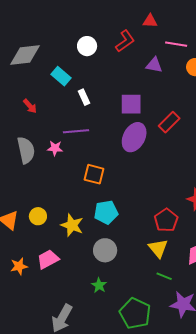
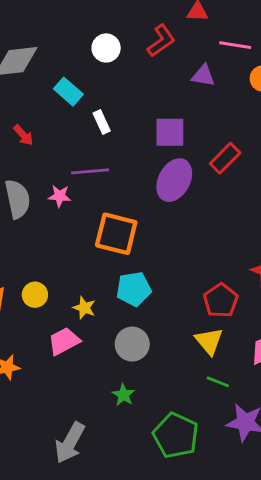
orange square: (94, 174) -> (116, 234), size x1.4
yellow star: (72, 225) -> (84, 308), size x0.7
pink trapezoid: (48, 259) -> (64, 341), moved

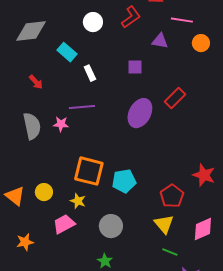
purple square: (170, 132) -> (135, 67), moved, size x0.7
orange square: (116, 234) -> (89, 171), moved
cyan pentagon: (134, 289) -> (124, 181), moved

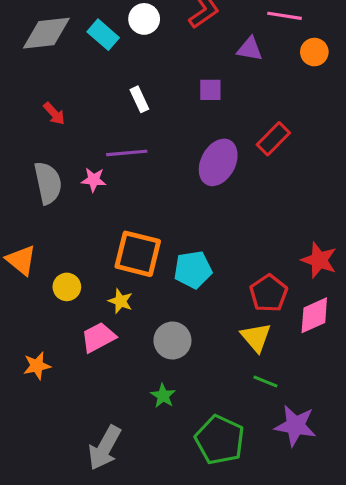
cyan rectangle: (67, 52) -> (103, 35), moved
orange triangle: (15, 196) -> (21, 260), moved
pink diamond: (203, 229) -> (314, 315), moved

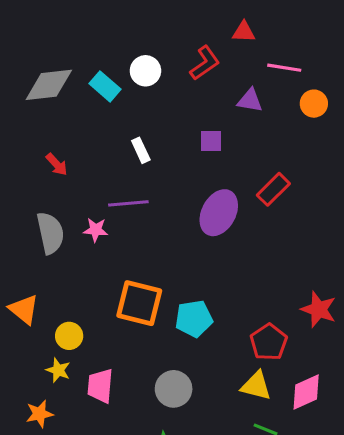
yellow star: (120, 301) -> (58, 370), moved
pink diamond: (314, 315) -> (306, 392), moved
pink trapezoid: (98, 337) -> (100, 386), turned -57
yellow triangle: (256, 337) -> (256, 386), turned -36

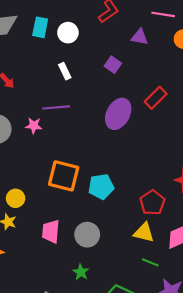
white circle: (145, 71) -> (68, 33), moved
cyan rectangle: (105, 86) -> (40, 27), turned 60
purple square: (211, 141) -> (113, 65), turned 35
pink trapezoid: (100, 386) -> (51, 231), moved

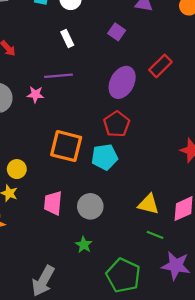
red pentagon: (152, 203) -> (117, 124), moved

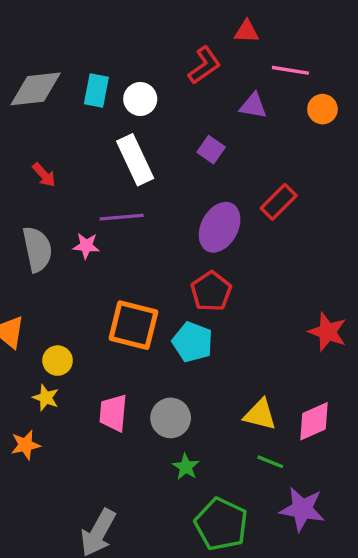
white rectangle: (67, 39) -> (135, 160), size x1.8
cyan pentagon: (105, 157) -> (193, 342), turned 30
green star: (84, 245) -> (186, 467), moved

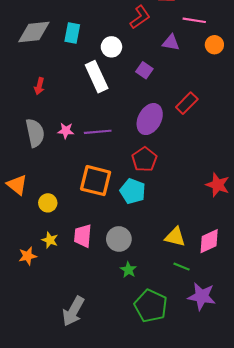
white circle: (140, 99) -> (111, 47), moved
red arrow: (44, 175) -> (39, 86), turned 56
purple line: (122, 217) -> (98, 132), moved
yellow star: (46, 398) -> (50, 240), moved

